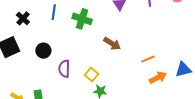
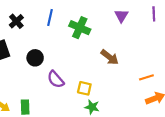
purple semicircle: (64, 69) -> (56, 79), turned -48
yellow square: (91, 74) -> (84, 88), turned -32

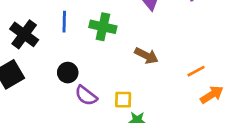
black cross: (16, 21) -> (24, 34), size x1.5
black circle: (35, 58) -> (68, 73), moved

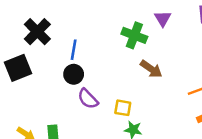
blue line: (64, 22) -> (74, 50), moved
green cross: (103, 27) -> (134, 35), moved

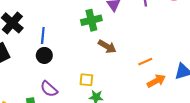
green cross: (134, 35) -> (91, 20), turned -30
purple semicircle: (88, 99) -> (49, 89), moved

